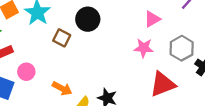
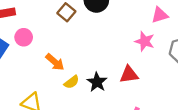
red triangle: (163, 84) -> (129, 75), moved, size x0.7

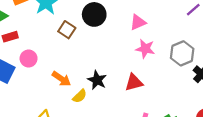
pink triangle: (160, 15) -> (138, 22), moved
black star: (97, 82) -> (97, 80), moved

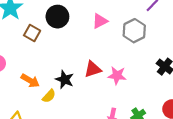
pink star: (145, 49) -> (117, 75), moved
gray hexagon: (182, 53) -> (134, 31), moved
red triangle: (134, 82) -> (93, 69), moved

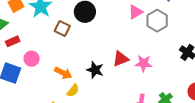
pink triangle: (100, 21) -> (136, 12), moved
yellow semicircle: (49, 96) -> (73, 91), moved

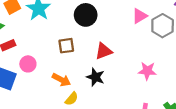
brown square: (62, 29) -> (66, 46), moved, turned -35
red triangle: (121, 59) -> (104, 51), moved

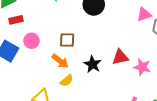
brown square: (66, 46) -> (67, 40), moved
red triangle: (104, 51) -> (120, 57), moved

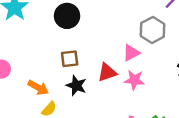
pink triangle: (144, 14) -> (131, 53), moved
brown square: (67, 40) -> (70, 59), moved

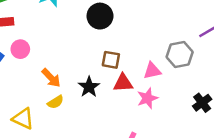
brown square: (70, 59) -> (111, 60), moved
pink star: (134, 80) -> (147, 98), turned 30

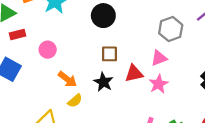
pink circle: (20, 49) -> (48, 50), moved
gray hexagon: (180, 54) -> (171, 29), moved
brown square: (111, 60) -> (109, 54), moved

